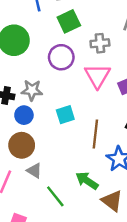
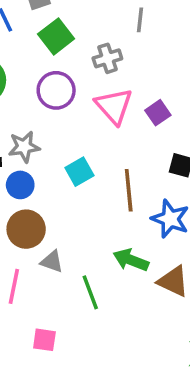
green line: (55, 196) -> (90, 292), turned 30

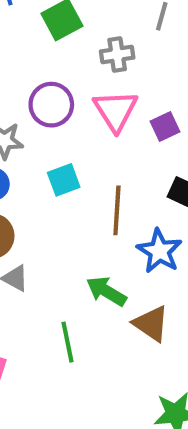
purple circle: (56, 90) -> (51, 105), moved
green line: (90, 292) -> (68, 342), moved

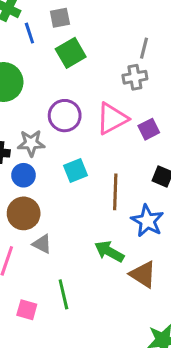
gray cross: (117, 55) -> (135, 77), moved
pink triangle: (116, 111) -> (112, 119), turned 36
green line: (68, 342) -> (63, 294), moved

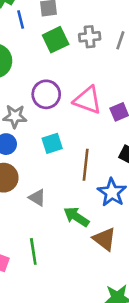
gray cross: (135, 77) -> (90, 37), moved
pink triangle: (112, 119) -> (88, 100), turned 44
gray triangle: (42, 244) -> (37, 198), moved

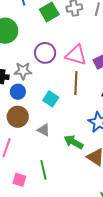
cyan square: (52, 143) -> (51, 99), moved, turned -35
brown line: (86, 165) -> (76, 83), moved

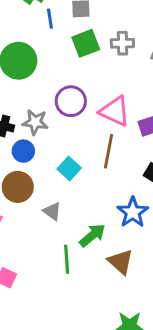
green arrow: (74, 142) -> (92, 235), turned 102
green line: (43, 170) -> (67, 259), moved

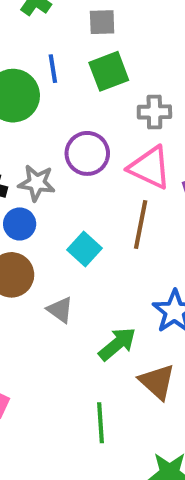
blue line: (50, 19) -> (53, 69), moved
gray cross: (122, 43) -> (154, 112), moved
green line: (67, 259) -> (100, 423), moved

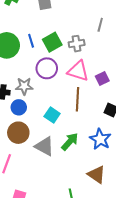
blue line: (53, 69) -> (31, 41), moved
green square: (109, 71) -> (52, 42), moved
gray triangle: (60, 310) -> (44, 146), size x1.5
green arrow: (117, 344) -> (70, 142), moved

